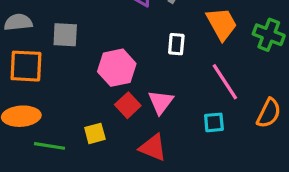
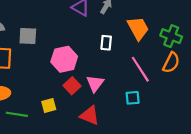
orange semicircle: (269, 113) -> (171, 63), moved

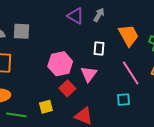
gray square: (28, 36) -> (21, 31), moved
pink triangle: (95, 83) -> (89, 74), moved

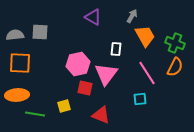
gray arrow: (99, 15) -> (132, 16), moved
pink triangle: (89, 74) -> (106, 74), size x1.4
red square: (67, 88) -> (85, 88), turned -35

